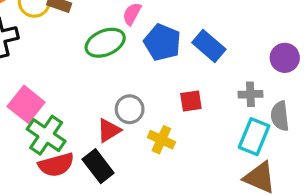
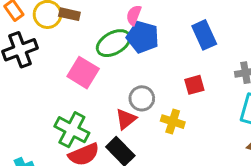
blue pentagon: (162, 42) -> (143, 37), moved
blue rectangle: (209, 46) -> (204, 35), turned 32
pink square: (26, 104) -> (83, 73), moved

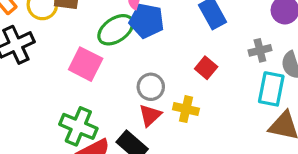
red square: (194, 85) -> (206, 68), turned -30
red triangle: (126, 119) -> (150, 115), moved

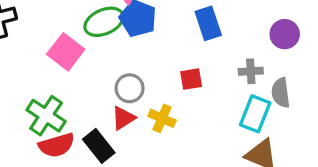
red square: (206, 68) -> (191, 79), turned 30

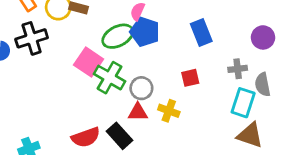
green cross: (46, 116) -> (110, 78), moved
red triangle: (123, 118) -> (138, 112), turned 35

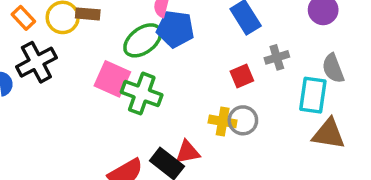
gray cross: (238, 69) -> (277, 57), moved
gray circle: (141, 88) -> (243, 120), moved
red triangle: (138, 112) -> (188, 152), moved

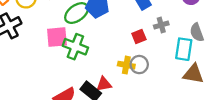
pink square: (112, 79) -> (57, 37), turned -30

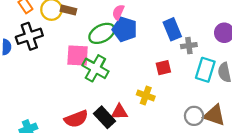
gray cross: (161, 25) -> (189, 46), moved
cyan rectangle: (184, 49) -> (205, 70), moved
gray circle: (139, 65) -> (194, 116), moved

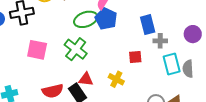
pink square: (78, 55) -> (37, 50), moved
cyan rectangle: (205, 70) -> (172, 64), turned -40
red triangle: (119, 112) -> (86, 79), moved

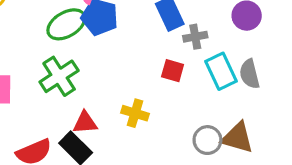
green cross: (76, 49) -> (59, 76), turned 30
red square: (135, 57) -> (173, 71), moved, turned 32

